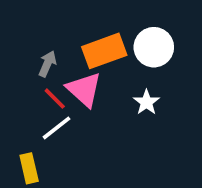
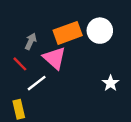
red line: (55, 99) -> (20, 64), moved
white star: (146, 102) -> (111, 83), moved

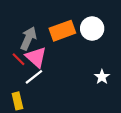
gray arrow: (31, 41) -> (28, 38), size x1.5
pink triangle: (54, 58) -> (36, 57), moved

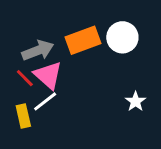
gray arrow: (28, 38) -> (38, 50), turned 45
yellow rectangle: (17, 101) -> (23, 116), moved

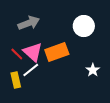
orange rectangle: (83, 40) -> (57, 52), moved
gray arrow: (38, 50) -> (29, 23), moved

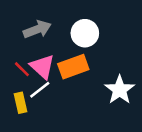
white circle: (84, 26) -> (85, 33), moved
white star: (93, 70) -> (120, 90), size x1.6

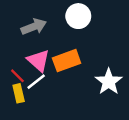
white circle: (85, 33) -> (78, 16), moved
red line: (22, 69) -> (17, 76), moved

